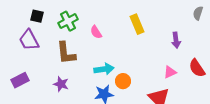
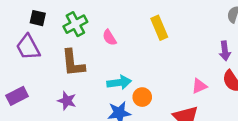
purple arrow: (176, 40) -> (225, 51), moved

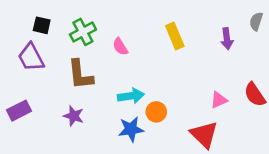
purple arrow: (225, 51) -> (227, 39), moved

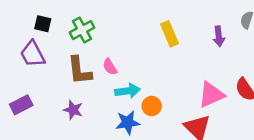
pink semicircle: (120, 47) -> (110, 67), moved
pink triangle: (219, 100) -> (211, 95), size x1.6

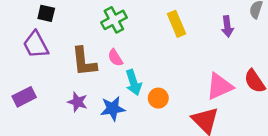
green cross: (82, 30) -> (114, 20), moved
cyan arrow: (128, 91) -> (134, 82), turned 80
blue star: (128, 123) -> (113, 109), moved

